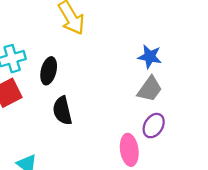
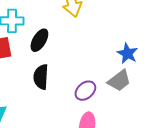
purple ellipse: (154, 126) -> (85, 91), moved

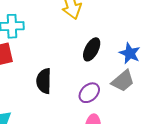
black ellipse: (39, 40) -> (92, 49), moved

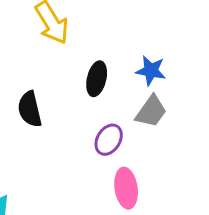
black semicircle: (44, 81) -> (30, 109), moved

